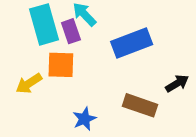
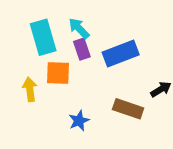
purple rectangle: (71, 31) -> (82, 49), moved
yellow arrow: (29, 83) -> (30, 89), turned 115

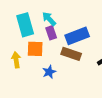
brown rectangle: (128, 109) -> (71, 54), moved
blue star: (79, 121) -> (49, 72), moved

